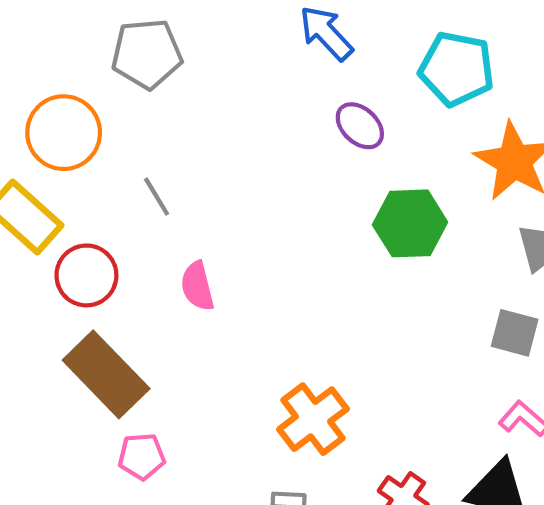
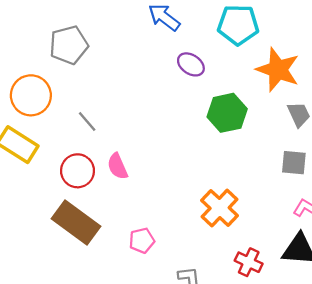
red circle: (86, 275) -> (78, 171), moved
orange cross: (313, 419) -> (220, 208), moved
pink pentagon: (142, 456) -> (142, 241), moved

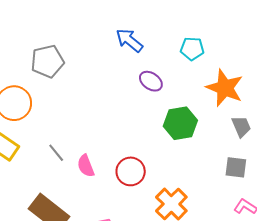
cyan pentagon: (238, 25) -> (192, 49), size x0.7
gray line: (87, 121) -> (56, 153), moved
red circle: (78, 171) -> (131, 171), moved

